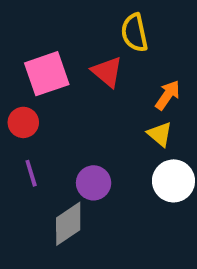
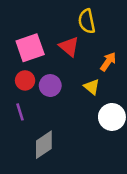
red circle: (23, 122) -> (25, 80), moved
yellow triangle: (160, 134) -> (92, 87), moved
purple circle: (94, 183) -> (50, 86), moved

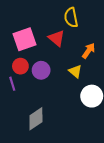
purple line: (20, 112) -> (12, 84), moved

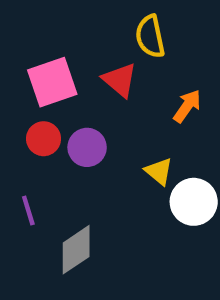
yellow triangle: (75, 71) -> (159, 171), moved
purple line: (12, 84) -> (28, 211), moved

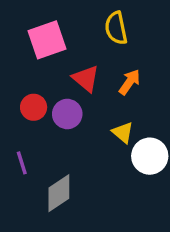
red triangle: (120, 80) -> (86, 79), moved
pink square: (52, 82) -> (47, 40), moved
orange arrow: (187, 106) -> (130, 82), moved

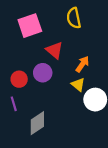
orange arrow: (130, 82) -> (82, 64), moved
red circle: (34, 107) -> (19, 79), moved

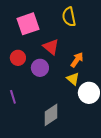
red circle: (19, 79) -> (18, 58), moved
gray diamond: (37, 123) -> (51, 115), moved

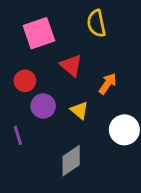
purple circle: (40, 68) -> (43, 106), moved
yellow triangle: (73, 79) -> (80, 110), moved

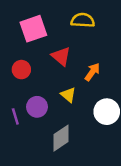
yellow semicircle: (96, 23) -> (83, 20), turned 105
purple circle: (43, 106) -> (37, 107), moved

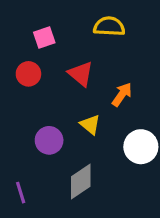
pink square: (33, 29) -> (44, 37), size x0.6
red circle: (21, 70) -> (28, 74), moved
purple line: (15, 116) -> (21, 193), moved

